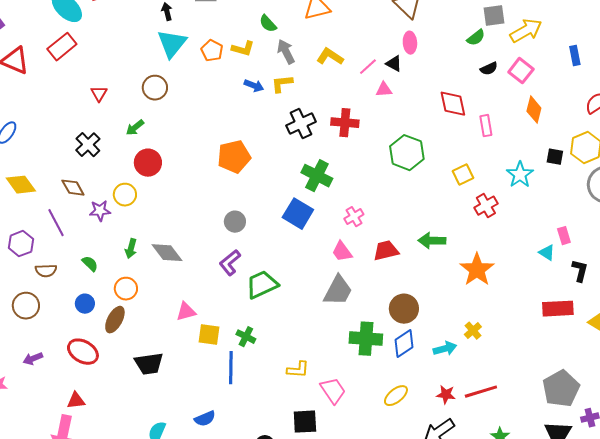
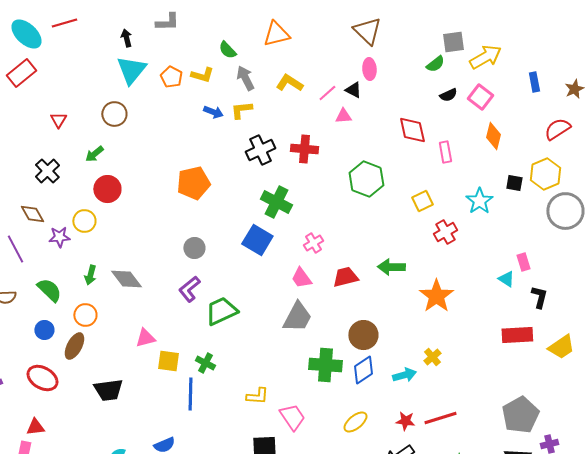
green semicircle: (90, 264) -> (49, 290), size x1.5

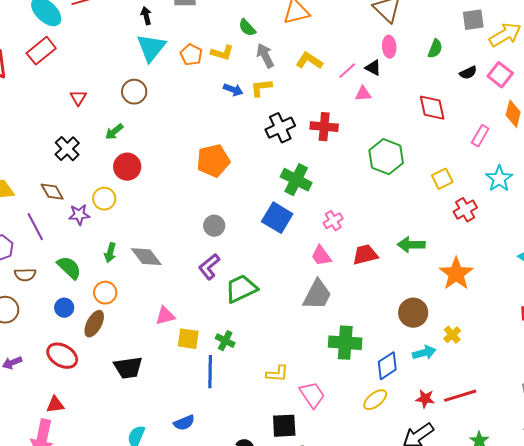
green semicircle: (435, 64) -> (435, 49), moved, turned -30
pink rectangle: (445, 152) -> (480, 136), moved, turned 40
brown circle: (363, 335) -> (413, 313), moved
blue diamond: (363, 370) -> (387, 366), moved

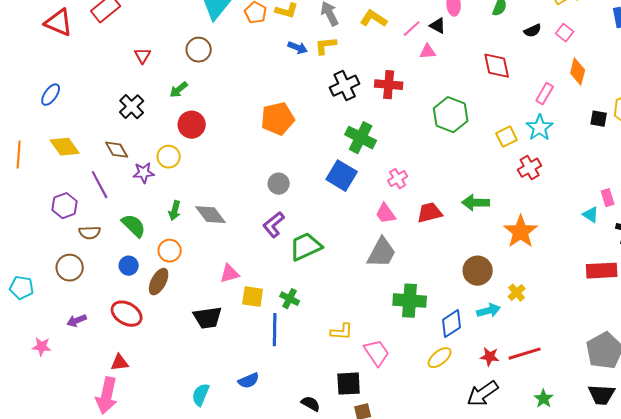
pink square: (500, 75) -> (565, 33), size x0.7
cyan star: (499, 179) -> (540, 128), moved
black trapezoid: (128, 368) -> (208, 318), moved

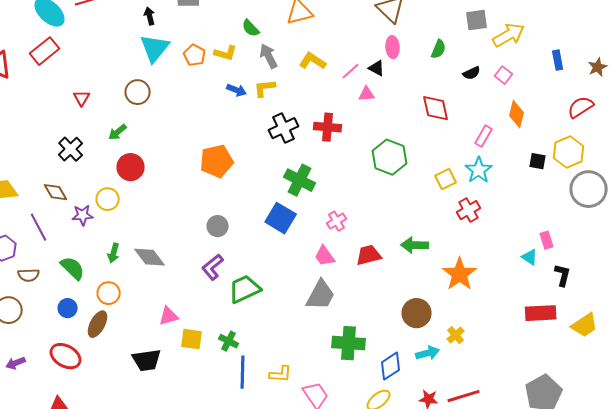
blue line: (275, 330) -> (243, 372), moved

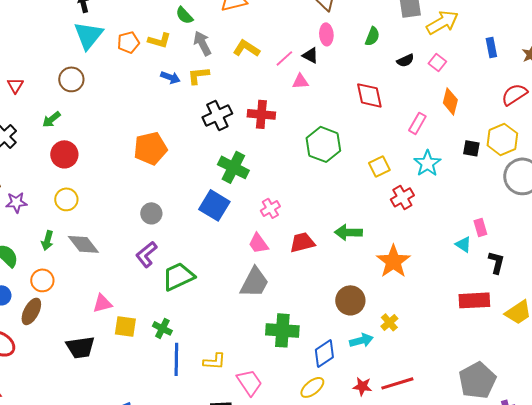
orange pentagon: (195, 55) -> (128, 42), turned 30
cyan star: (479, 170) -> (427, 163), moved
yellow circle: (108, 199) -> (66, 199), moved

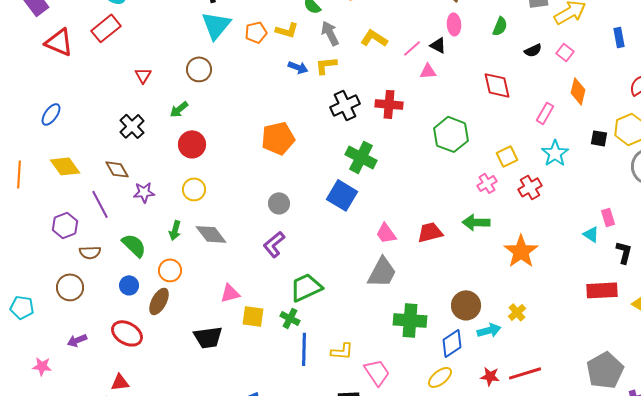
pink cross: (270, 208) -> (487, 183), moved
green trapezoid: (178, 276) -> (306, 287), moved
brown circle: (350, 300) -> (466, 305), moved

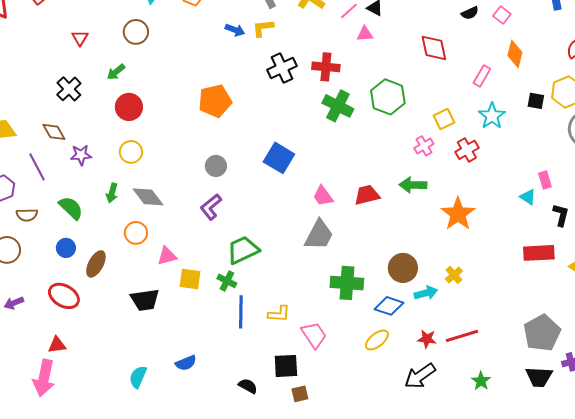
green cross: (361, 157) -> (338, 106), moved
orange circle: (170, 270) -> (136, 233), moved
blue diamond: (452, 343) -> (389, 306), turned 52

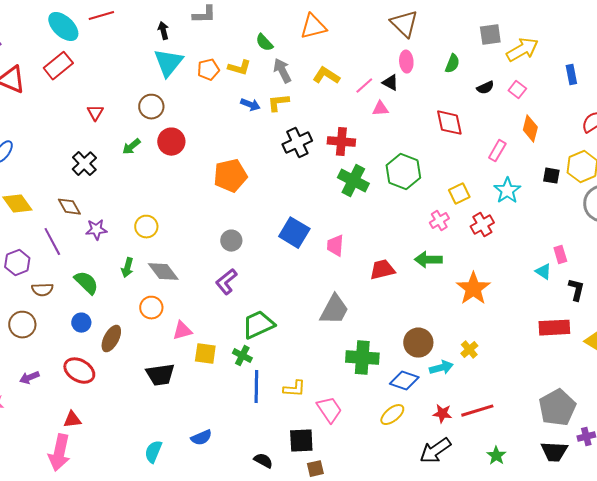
red circle: (129, 107) -> (171, 142), moved
pink trapezoid: (323, 196) -> (335, 246), moved, turned 40

